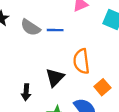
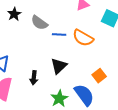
blue line: (55, 30) -> (59, 35), moved
orange semicircle: (81, 61) -> (83, 38), moved, turned -55

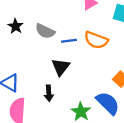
black triangle: (59, 66) -> (61, 67), moved

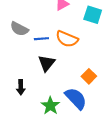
black triangle: (61, 67) -> (47, 63), moved

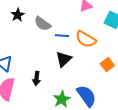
orange square: (89, 76) -> (107, 65), moved

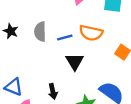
gray semicircle: (43, 24) -> (40, 32), turned 72

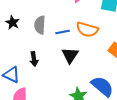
black arrow: (53, 91) -> (34, 59), moved

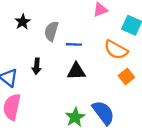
orange semicircle: (87, 30) -> (116, 50), moved
black triangle: (70, 55) -> (76, 71), turned 42

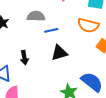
gray semicircle: (51, 31) -> (36, 16), moved, turned 90

